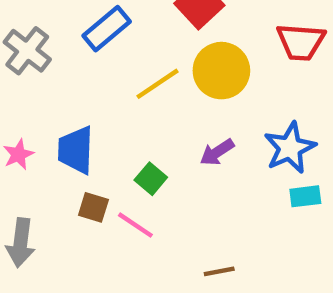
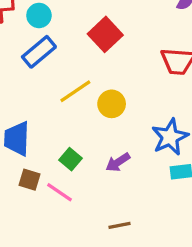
yellow circle: (221, 71) -> (112, 104), moved, size x0.7
purple arrow: (217, 152) -> (118, 162), moved

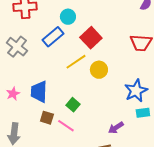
cyan circle: (39, 15) -> (68, 17), moved
red square: (105, 34) -> (91, 38), moved
purple arrow: (118, 162) -> (116, 128), moved

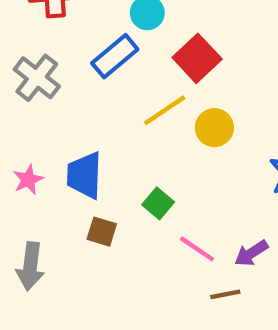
pink line: (66, 126) -> (197, 249), moved

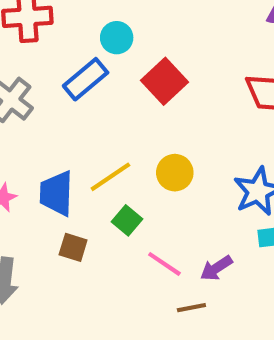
yellow line: (165, 110) -> (110, 177), moved
yellow circle: (214, 128) -> (175, 173), moved

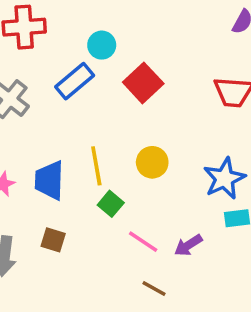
yellow line: (110, 177) -> (96, 166), turned -66
brown square: (73, 247) -> (53, 240), moved
brown line: (191, 308) -> (154, 289), moved, turned 40

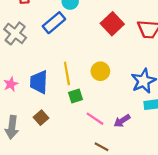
red square: (143, 83) -> (112, 24), moved
green square: (111, 204) -> (76, 96), turned 32
brown square: (53, 240) -> (41, 118), turned 32

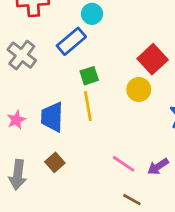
red square: (112, 24) -> (153, 59), moved
yellow circle: (100, 71) -> (139, 89), moved
green square: (76, 96) -> (89, 76), moved

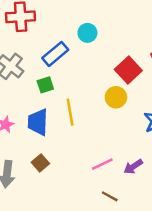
cyan circle: (92, 14) -> (87, 33), moved
green square: (89, 76) -> (45, 85), moved
pink line: (124, 164) -> (102, 164), turned -60

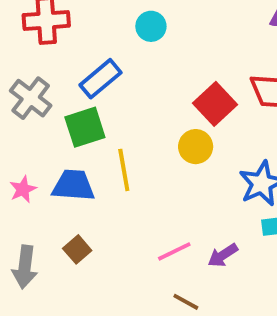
cyan circle: (87, 33) -> (151, 26), moved
green square: (45, 85) -> (85, 127), size x1.5
blue trapezoid: (38, 122) -> (73, 185), turned 92

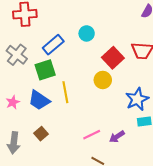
cyan circle: (151, 26) -> (87, 33), moved
blue trapezoid: (73, 185) -> (39, 100), turned -150

